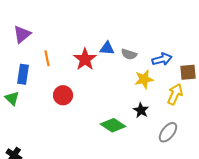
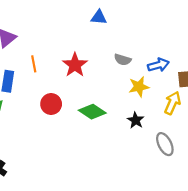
blue triangle: (107, 48) -> (99, 17), moved
green diamond: (113, 125) -> (92, 112), moved
gray ellipse: (168, 132) -> (165, 144), turned -65

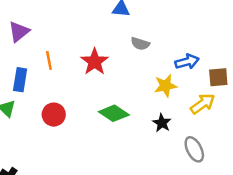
gray semicircle: (123, 60) -> (140, 44), moved
yellow arrow: (172, 103) -> (203, 104), turned 30
red circle: (51, 104) -> (54, 115), moved

